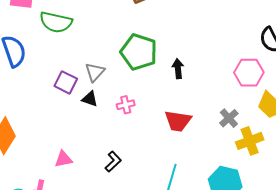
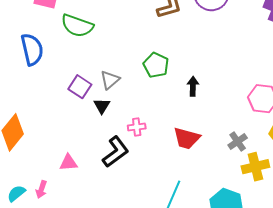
green pentagon: (139, 52) -> (156, 65), size x0.7
black triangle: (90, 99) -> (102, 106), turned 36
pink cross: (126, 105) -> (137, 127), moved
black L-shape: (113, 162) -> (116, 152), moved, size x1.5

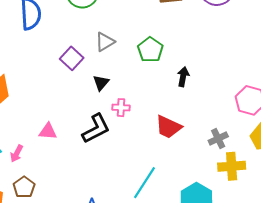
gray triangle: (110, 80) -> (105, 42), moved
black triangle: (102, 106) -> (101, 83), moved

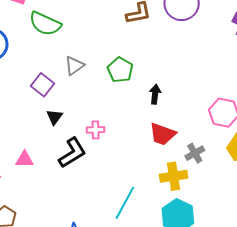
black triangle: (101, 83) -> (55, 117), moved
red trapezoid: (168, 127) -> (162, 134), moved
yellow cross: (232, 166) -> (174, 176), moved

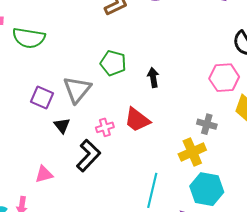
gray triangle: (74, 66) -> (77, 90), moved, size x1.4
red trapezoid: (162, 134) -> (137, 120), moved, turned 32
gray cross: (195, 153) -> (207, 124), turned -30

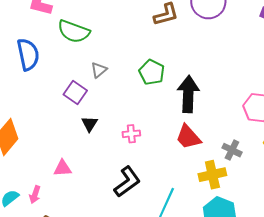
black arrow: (153, 78) -> (188, 94), size x1.8
gray triangle: (77, 90) -> (99, 70), moved, size x0.6
red trapezoid: (137, 120) -> (188, 137), moved
black L-shape: (88, 156) -> (127, 182), moved

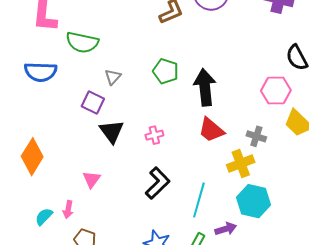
blue semicircle: (28, 54) -> (41, 72), turned 112
black triangle: (90, 124) -> (112, 131), size x1.5
pink triangle: (63, 168) -> (91, 179), turned -42

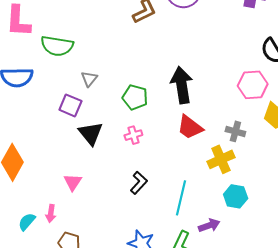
green pentagon: (166, 71) -> (135, 97), moved
black L-shape: (157, 183) -> (139, 183), size x0.7
cyan hexagon: (254, 201) -> (236, 196), size x0.7

